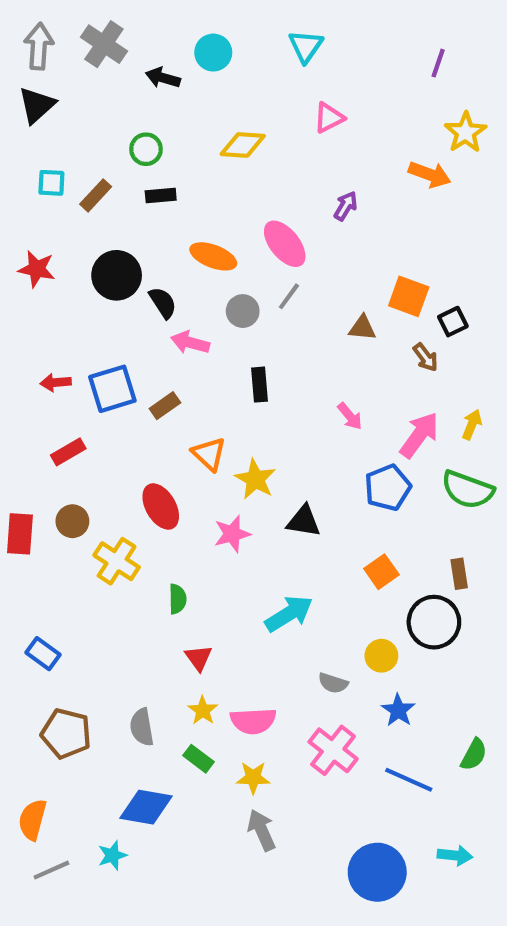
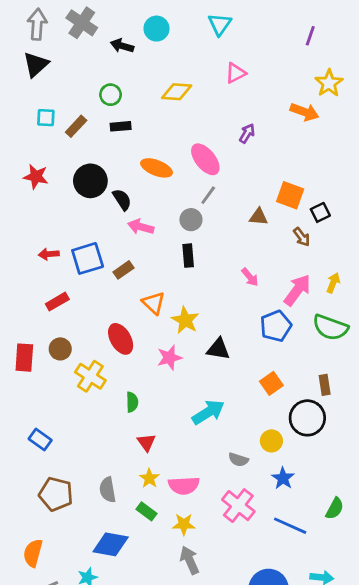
gray circle: (243, 311) -> (191, 220), moved

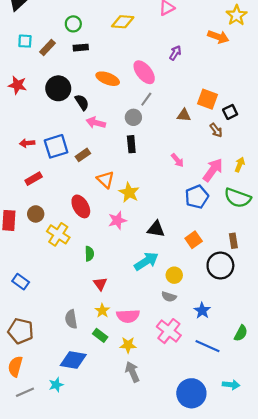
black triangle: (218, 349) -> (156, 229), moved
yellow circle: (271, 441) -> (174, 275), moved
brown pentagon: (56, 494) -> (21, 331), moved

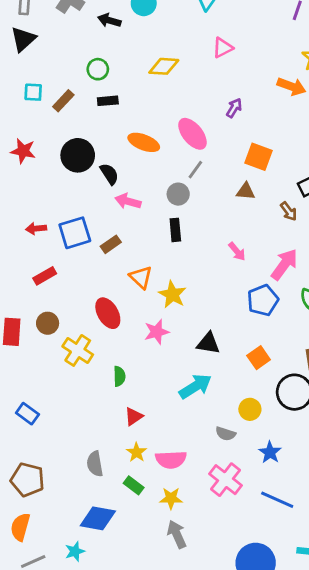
orange square: (208, 99) -> (259, 157), moved
yellow circle: (174, 275) -> (250, 409), moved
red triangle: (100, 284) -> (134, 416), turned 32

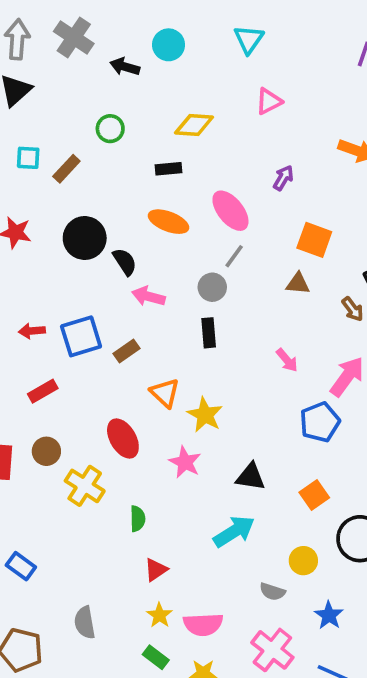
black rectangle: (108, 101) -> (169, 169), moved
pink star: (157, 332) -> (185, 462), turned -30
gray semicircle: (95, 464) -> (85, 623), moved

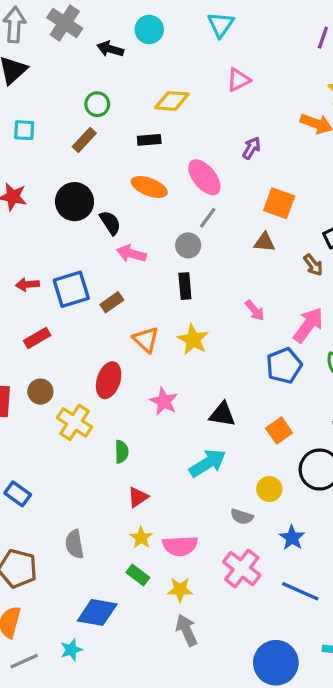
brown rectangle: (66, 169) -> (84, 140), moved
yellow star: (205, 415) -> (193, 340), moved
red ellipse: (123, 438) -> (109, 380), turned 48

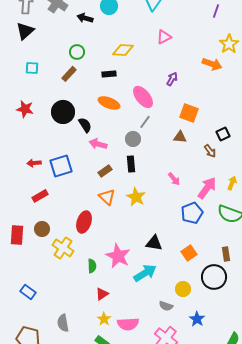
brown rectangle: (112, 302) -> (105, 171), moved
pink star: (164, 401) -> (118, 256), moved, size x1.4

